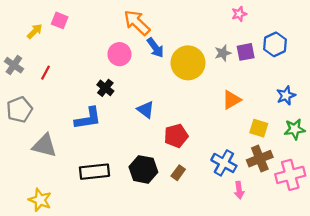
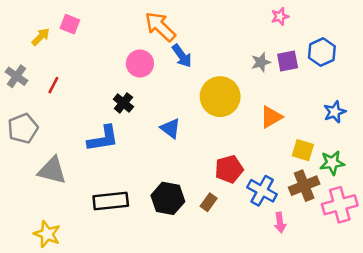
yellow circle: (188, 63) -> (220, 97), moved
green star: (295, 129) -> (332, 163), moved
red pentagon: (176, 136) -> (229, 169), moved

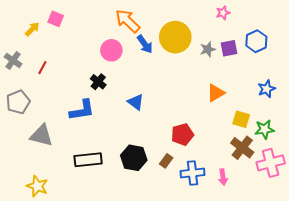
yellow circle: (220, 97) -> (175, 37), moved
brown cross: (304, 186) -> (242, 148), turned -30
blue cross: (262, 191) -> (193, 173), moved, turned -35

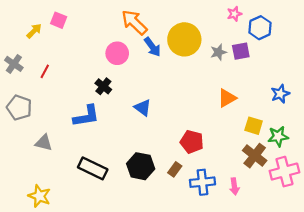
blue hexagon: (256, 41) -> (260, 28), moved
gray pentagon: (18, 102) -> (19, 108), turned -30
red pentagon: (182, 134) -> (192, 142), turned 30
gray triangle: (41, 135) -> (44, 143), size x0.7
black rectangle: (88, 160) -> (93, 168), turned 32

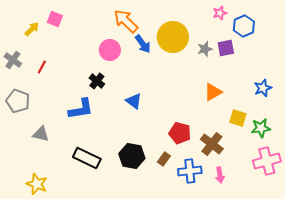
brown cross: (255, 156) -> (212, 144), moved

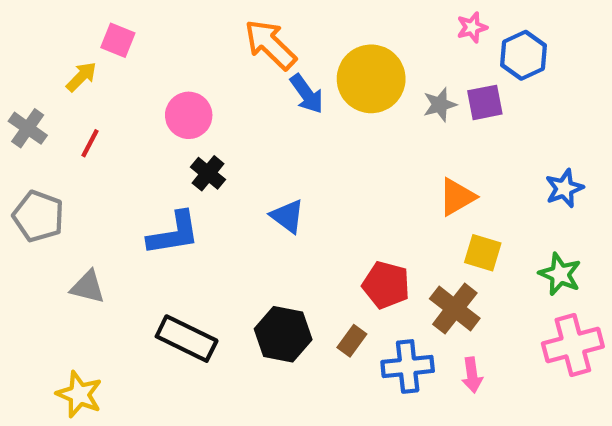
yellow arrow: (32, 29) -> (81, 77), moved
pink circle: (110, 50) -> (189, 115), moved
yellow square: (238, 118) -> (483, 253), moved
green star: (261, 128) -> (560, 274), turned 30

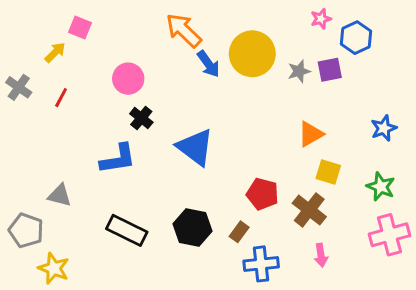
gray pentagon: (38, 216) -> (26, 230), moved
blue triangle: (287, 216) -> (195, 147), size x1.6
blue cross: (408, 366) -> (261, 264), moved

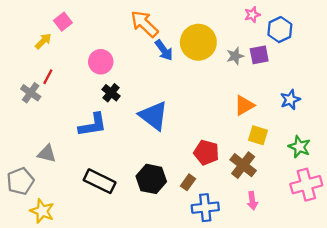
pink square: (80, 27) -> (63, 22), turned 30
gray cross: (19, 87) -> (31, 93), moved
blue star: (384, 128) -> (290, 100), moved
gray pentagon: (26, 230) -> (20, 181), turned 30

